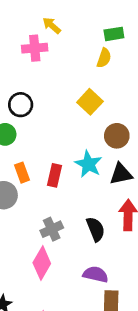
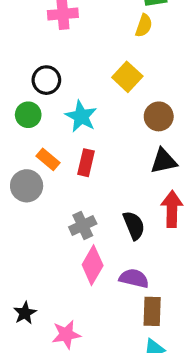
cyan star: (88, 164) -> (81, 116), moved
orange rectangle: (22, 173) -> (48, 159), turned -30
pink diamond: (42, 263) -> (93, 265), moved

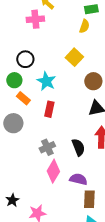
orange rectangle: (48, 159) -> (23, 98), moved

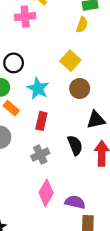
brown circle: (93, 81) -> (80, 88), moved
gray cross: (47, 147) -> (40, 155), moved
black semicircle: (78, 147) -> (75, 145), moved

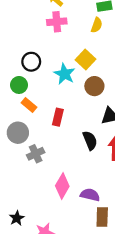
pink cross: (25, 17) -> (57, 22), moved
cyan star: (38, 88) -> (64, 74), moved
gray cross: (40, 155) -> (36, 154), moved

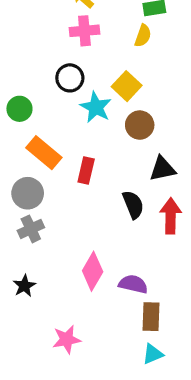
black circle: (31, 62) -> (70, 78), moved
green circle: (19, 85) -> (19, 109), moved
orange rectangle: (29, 105) -> (44, 153), size x1.5
gray cross: (36, 154) -> (31, 229), moved
black star: (17, 218) -> (24, 286), moved

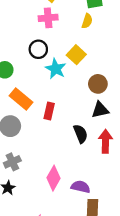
brown circle: (140, 125) -> (98, 84), moved
gray cross: (31, 229) -> (12, 162), moved

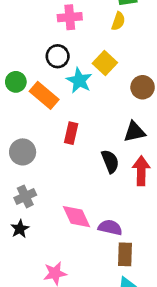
brown circle: (98, 84) -> (143, 87), moved
orange rectangle: (21, 99) -> (44, 95), moved
pink diamond: (53, 178) -> (76, 217), turned -55

